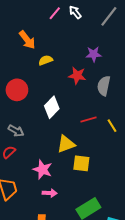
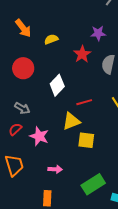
orange arrow: (27, 40) -> (23, 28), moved
red star: (77, 76) -> (82, 54), turned 30
red line: (88, 119) -> (84, 102), moved
pink star: (43, 170) -> (39, 136), moved

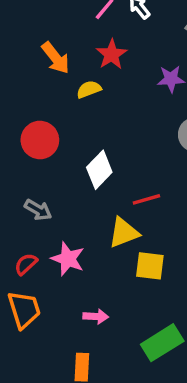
orange arrow: (23, 28) -> (56, 58), moved
red star: (82, 54) -> (112, 54), moved
red semicircle: (15, 129) -> (26, 264), moved

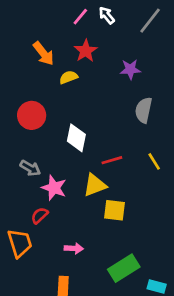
white diamond: (99, 170) -> (76, 138), turned -32
pink star: (68, 259) -> (54, 188), moved
red semicircle: (26, 264) -> (40, 215), moved

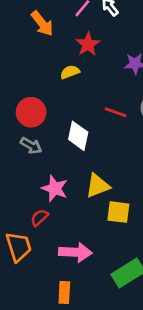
orange arrow: (43, 54) -> (42, 24), moved
red line: (112, 160) -> (116, 112), moved, turned 36
gray arrow: (30, 168) -> (31, 146), moved
pink arrow: (74, 248) -> (75, 252), size x1.6

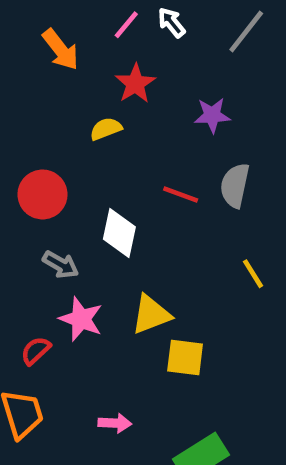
gray arrow: (31, 146) -> (61, 265), moved
red semicircle: (39, 218) -> (36, 351), moved
pink arrow: (75, 252) -> (115, 423), size x0.6

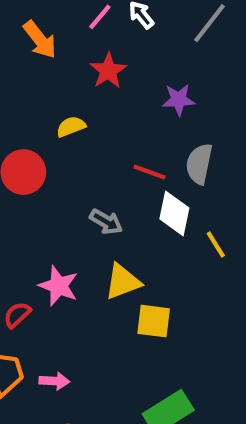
yellow semicircle: (106, 129) -> (71, 127), moved
white diamond: (119, 233) -> (174, 213), moved
gray arrow: (61, 265) -> (106, 222), moved
pink arrow: (115, 423) -> (54, 381), moved

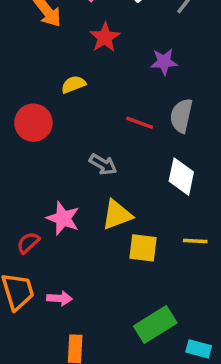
white diamond: (174, 213) -> (181, 177), moved
yellow line: (216, 244) -> (195, 241), moved, turned -55

